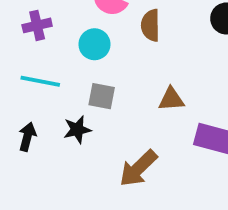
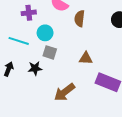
purple cross: (37, 25) -> (29, 13), moved
cyan circle: (94, 44) -> (45, 33), moved

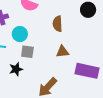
brown semicircle: (80, 19) -> (57, 24), moved

